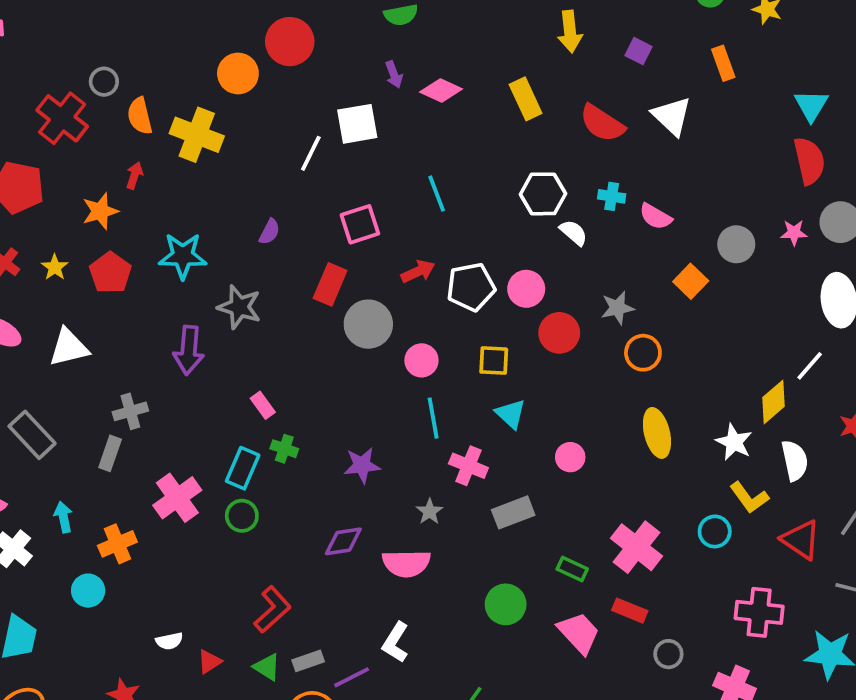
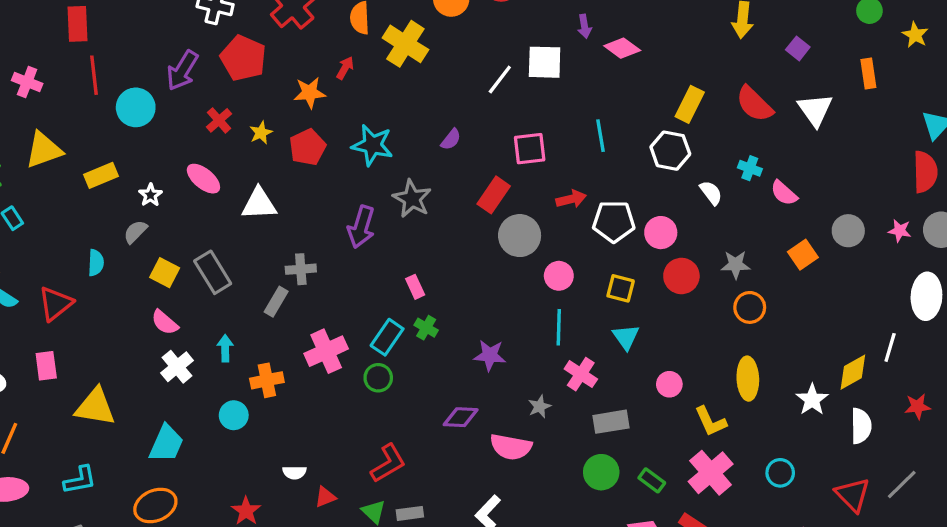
yellow rectangle: (526, 99) -> (690, 104), moved, turned 40
white hexagon: (543, 194) -> (670, 151), moved
white line: (810, 366) -> (890, 347), turned -36
yellow L-shape: (749, 498) -> (711, 421), moved
green circle: (506, 604) -> (601, 472), moved

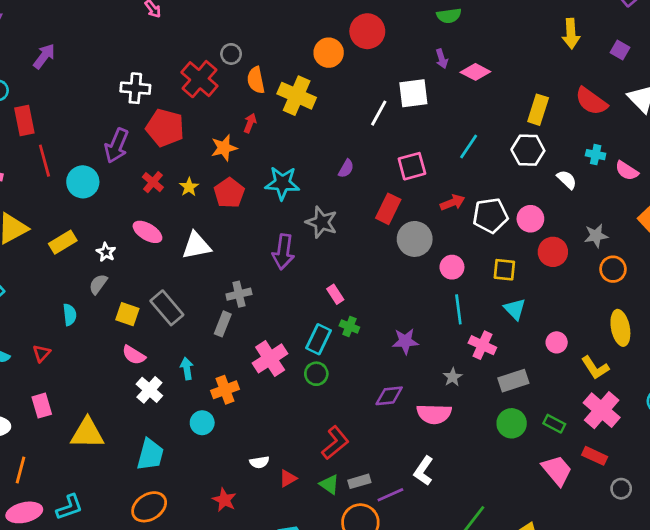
cyan line: (600, 136) -> (469, 147), turned 52
red triangle: (55, 304) -> (42, 353), size x0.6
cyan L-shape: (80, 480) -> (69, 507), moved

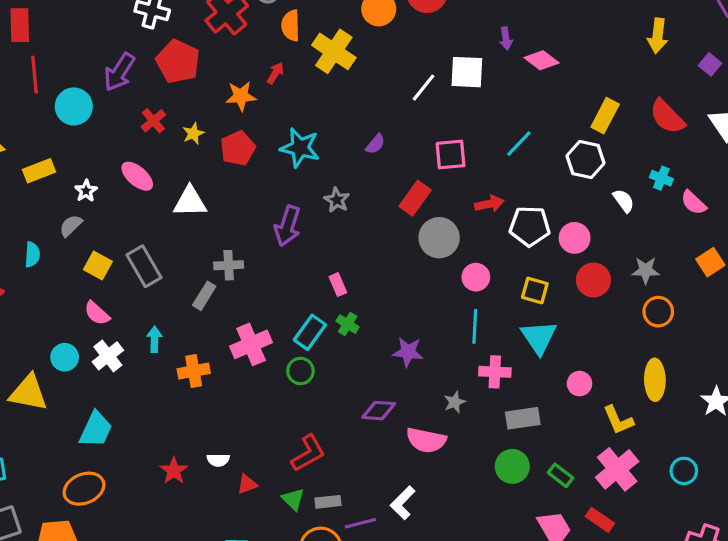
gray star: (322, 222) -> (337, 200), size x0.7
cyan triangle: (515, 309) -> (539, 337), size x1.4
pink cross: (482, 345) -> (495, 372), turned -32
cyan circle: (202, 423) -> (65, 357), moved
red star: (224, 500) -> (174, 471), moved

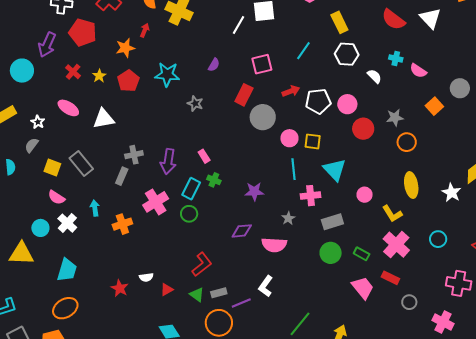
yellow rectangle: (605, 116) -> (339, 22), moved, turned -45
purple arrow: (287, 226) -> (168, 161), moved
yellow square: (535, 291) -> (313, 141), moved

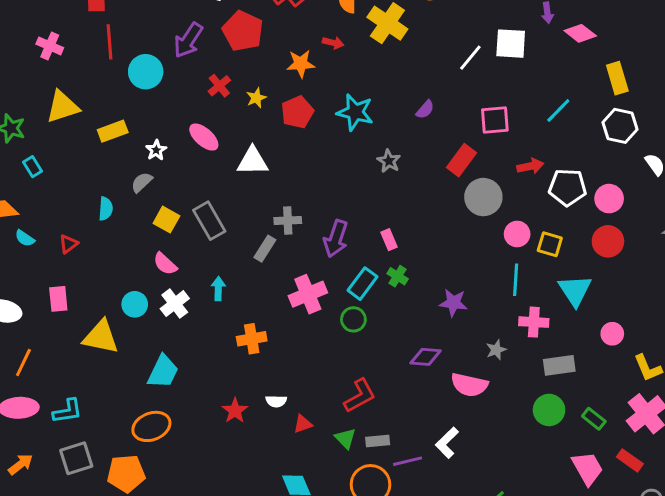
red arrow: (145, 30) -> (333, 43), turned 72
red circle: (363, 129) -> (608, 241), moved
orange cross: (122, 224) -> (252, 339), moved

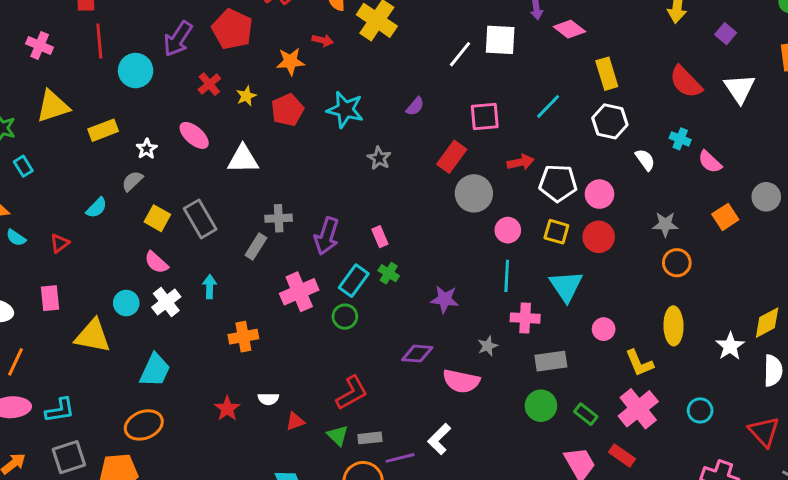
cyan semicircle: (106, 209) -> (97, 208), turned 40
yellow square: (550, 244) -> (556, 232), moved

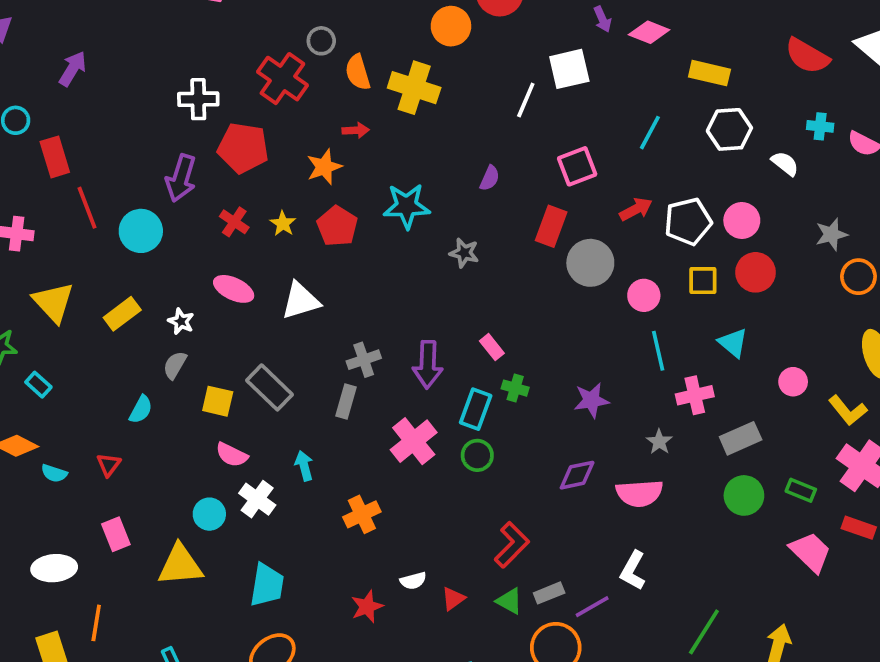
yellow rectangle: (607, 74) -> (709, 73), turned -44
yellow triangle: (53, 106) -> (53, 302), turned -39
cyan triangle: (566, 286) -> (733, 343), size x0.7
red star: (227, 409) -> (367, 607), turned 30

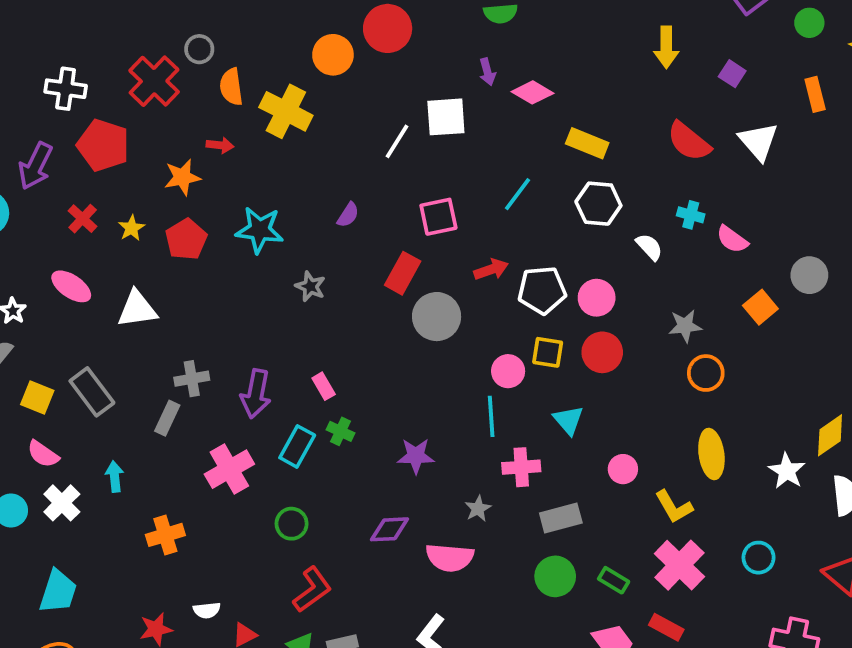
pink circle: (644, 295) -> (508, 371), moved
green circle: (477, 455) -> (292, 524), moved

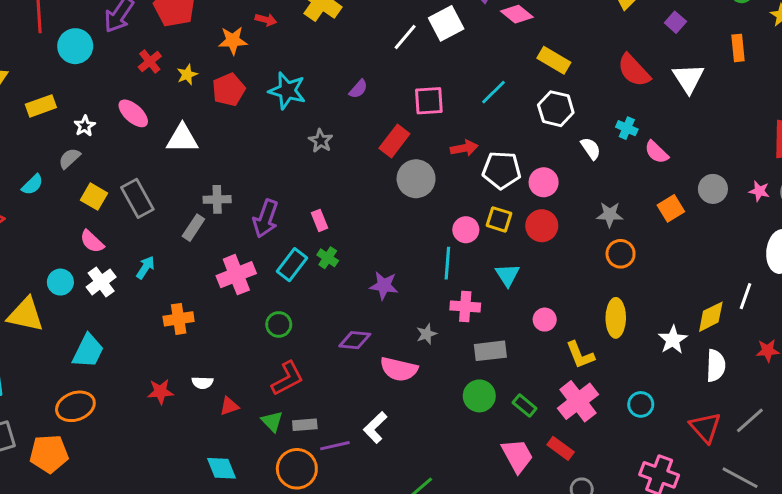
white square: (446, 117) -> (446, 23), turned -32
cyan arrow: (115, 477) -> (145, 267), turned 30

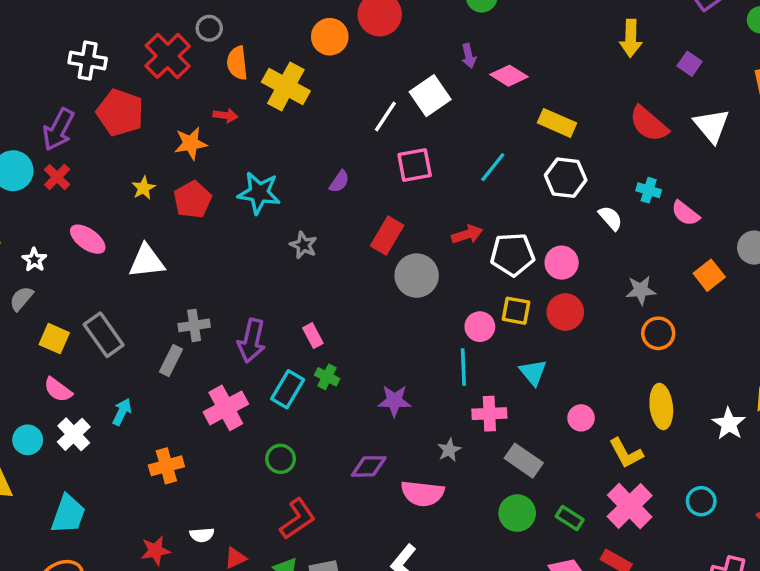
red cross: (150, 62) -> (57, 177), moved
pink square: (429, 101) -> (415, 165), moved
gray rectangle: (490, 351) -> (524, 461), turned 48

